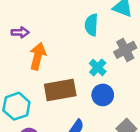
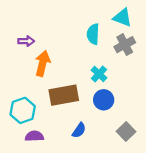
gray cross: (125, 50) -> (125, 45), moved

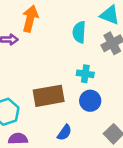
orange arrow: (43, 63) -> (30, 19), moved
cyan cross: (99, 74) -> (85, 74), turned -35

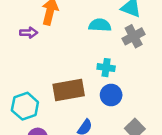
cyan semicircle: (79, 32) -> (100, 25), turned 90

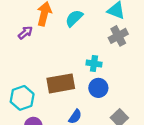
cyan semicircle: (100, 25) -> (74, 18), moved, turned -48
purple arrow: (29, 33) -> (25, 33), turned -40

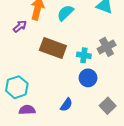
gray cross: (118, 36) -> (107, 47), moved
brown rectangle: (61, 83) -> (53, 48), moved, turned 30

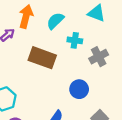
cyan cross: (84, 55) -> (75, 40), moved

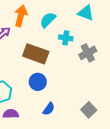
blue circle: (79, 89) -> (38, 82), moved

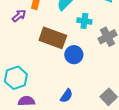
blue circle: (38, 82) -> (74, 55), moved

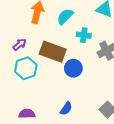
purple arrow: (19, 16) -> (20, 44), moved
cyan hexagon: (16, 78) -> (26, 68), moved

